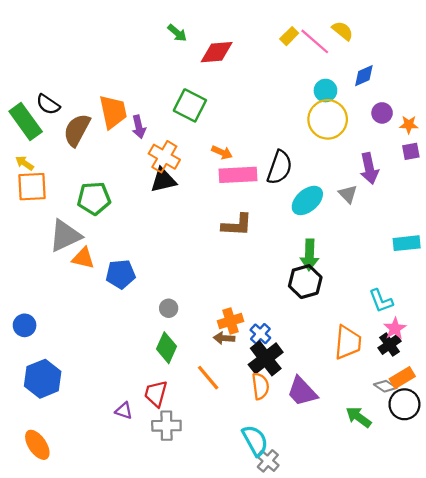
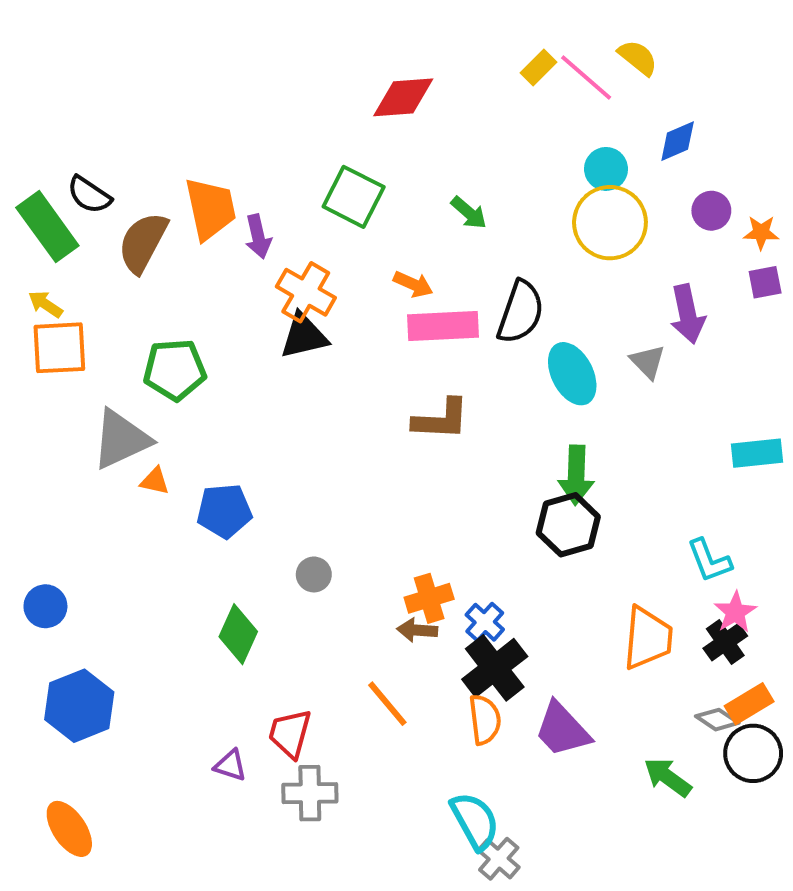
green arrow: (177, 33) -> (469, 213), moved
cyan ellipse: (307, 200) -> (572, 374), turned -76
orange triangle: (83, 258) -> (155, 481), size x0.7
green diamond: (166, 348) -> (238, 634), moved

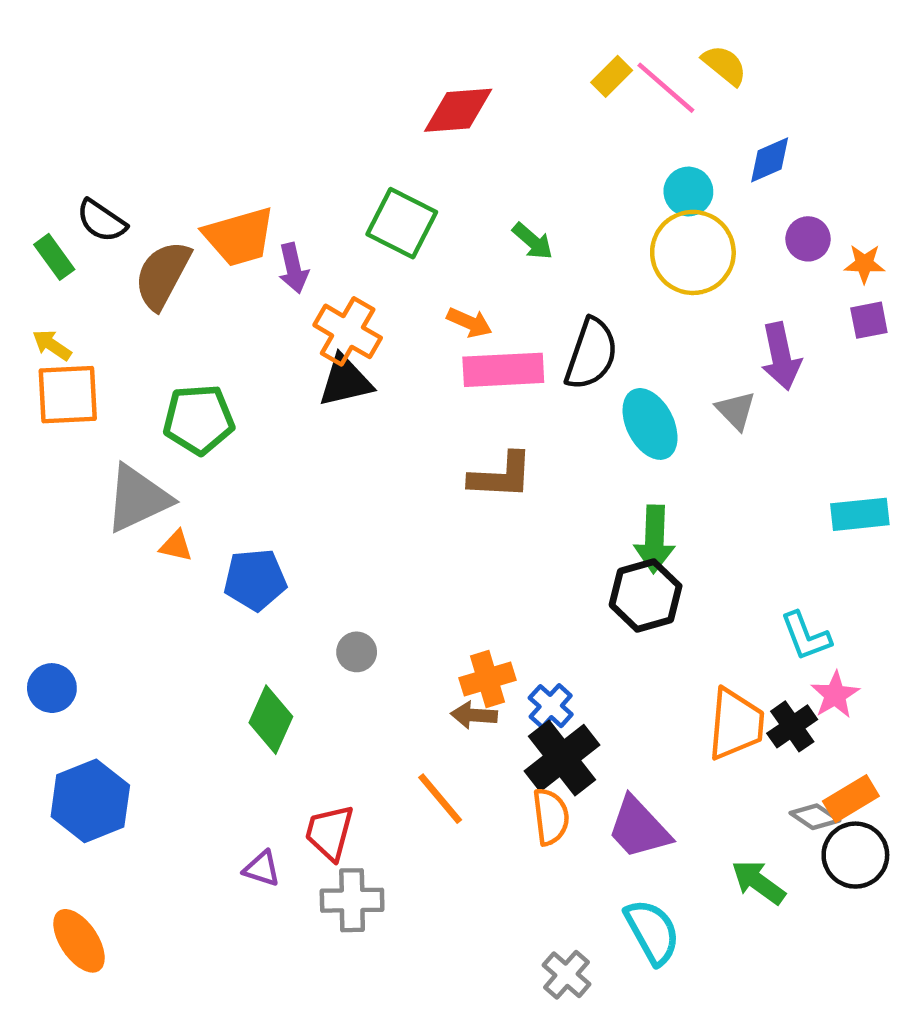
orange trapezoid: (210, 209) -> (239, 237), turned 86
green rectangle: (47, 227) -> (54, 257), size x0.6
black cross: (725, 642) -> (792, 726), moved
cyan semicircle: (475, 821) -> (652, 932), moved

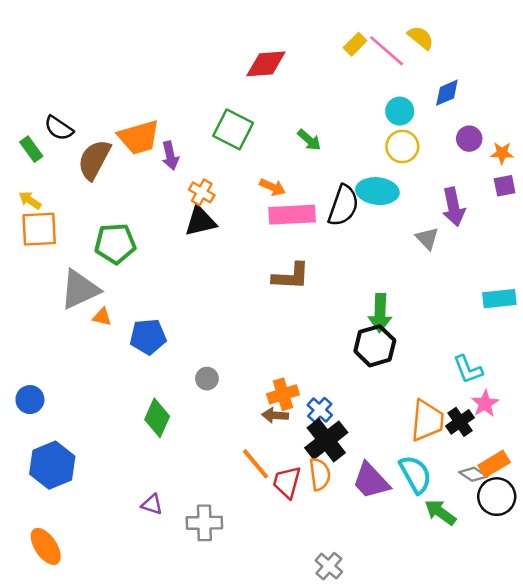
yellow circle: (693, 252) -> (402, 146), size x0.7
orange cross: (348, 331) -> (202, 192), size x0.7
cyan ellipse: (650, 424) -> (377, 191), moved, turned -57
red trapezoid: (330, 832) -> (287, 482), moved
cyan semicircle: (652, 932) -> (415, 474), moved

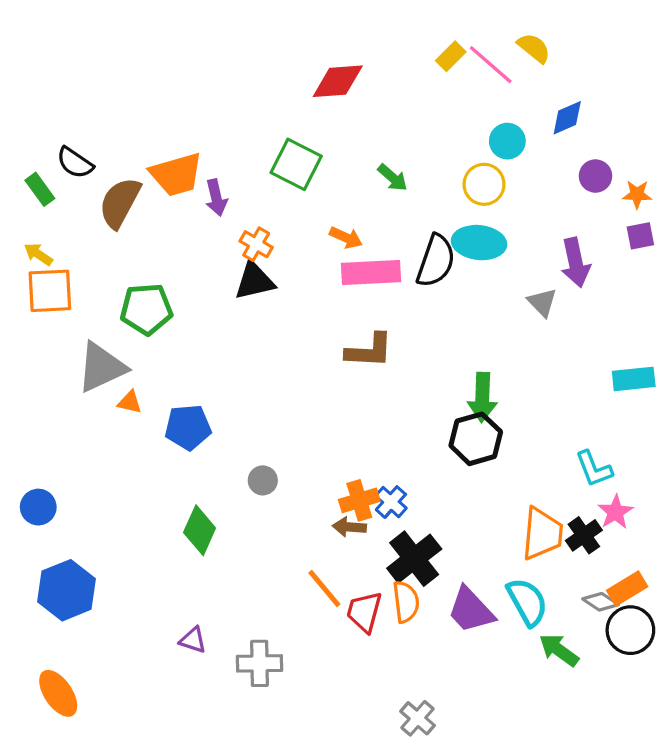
yellow circle: (402, 146) -> (484, 184), moved
blue cross: (320, 410) -> (391, 502), moved

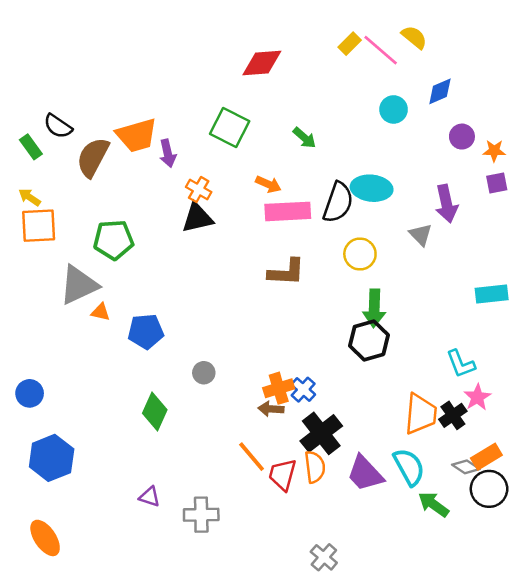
yellow circle: (484, 184) -> (360, 254), moved

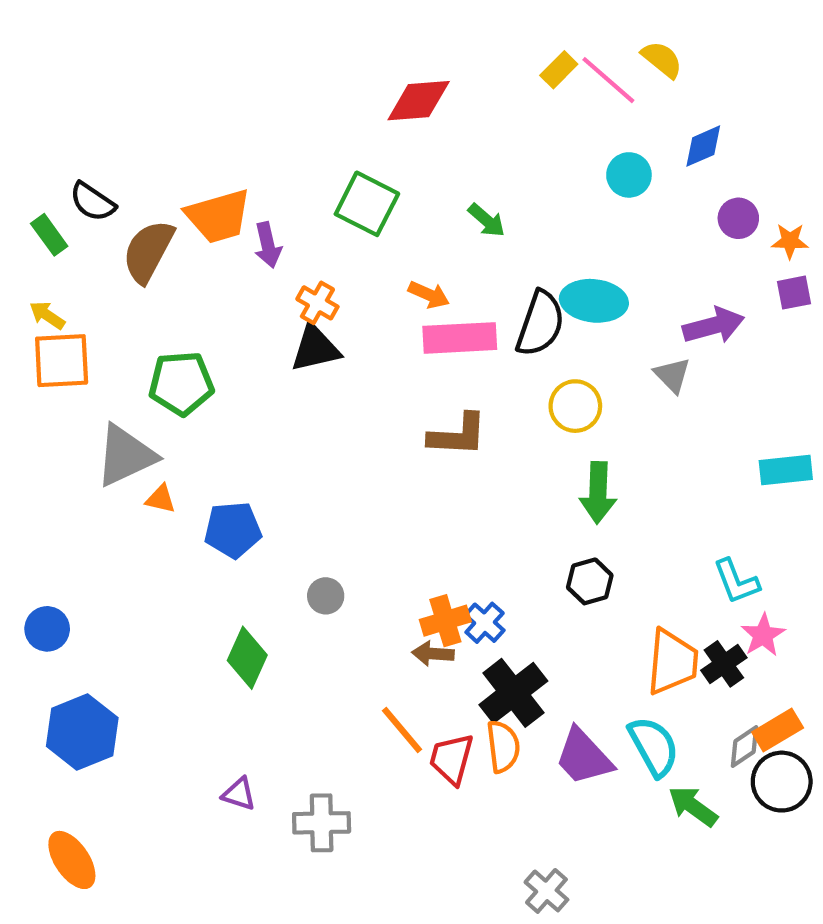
purple arrow: (446, 204) -> (714, 326), turned -93
black hexagon: (369, 340) -> (590, 581), moved, size x0.7
gray diamond: (466, 467) -> (745, 746), turned -68
gray cross: (324, 557) -> (546, 891), moved

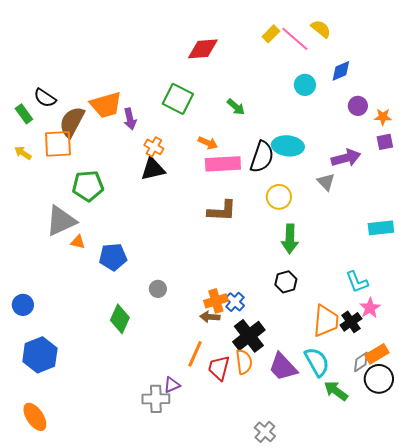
orange square: (62, 361) -> (58, 144), moved
orange line: (402, 730) -> (195, 354), turned 64
purple triangle: (239, 794) -> (172, 385), moved, turned -42

